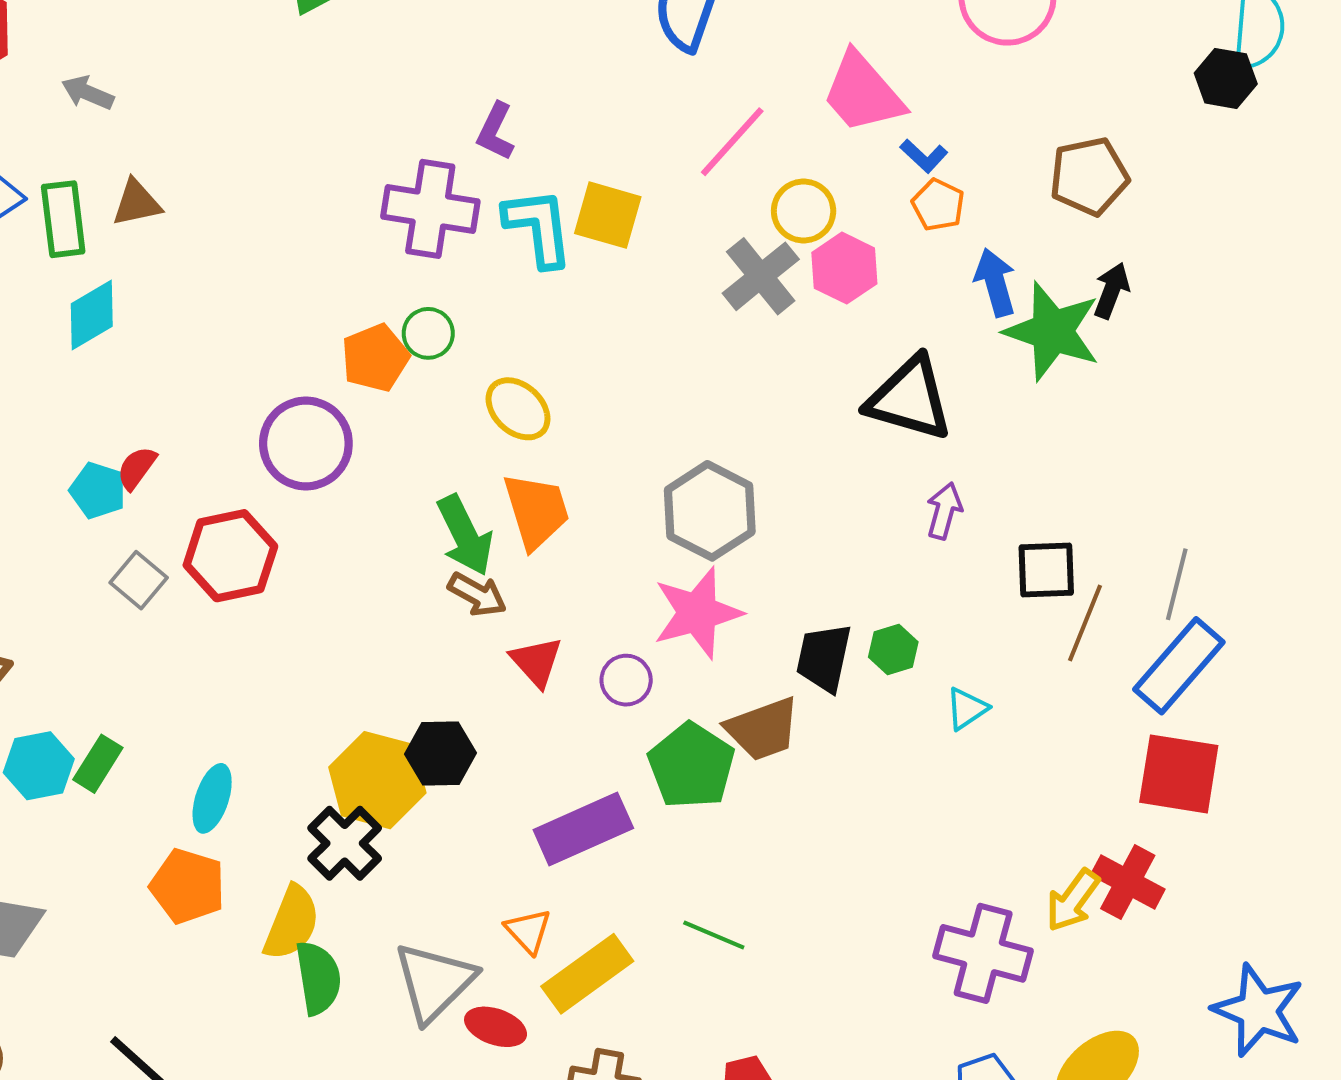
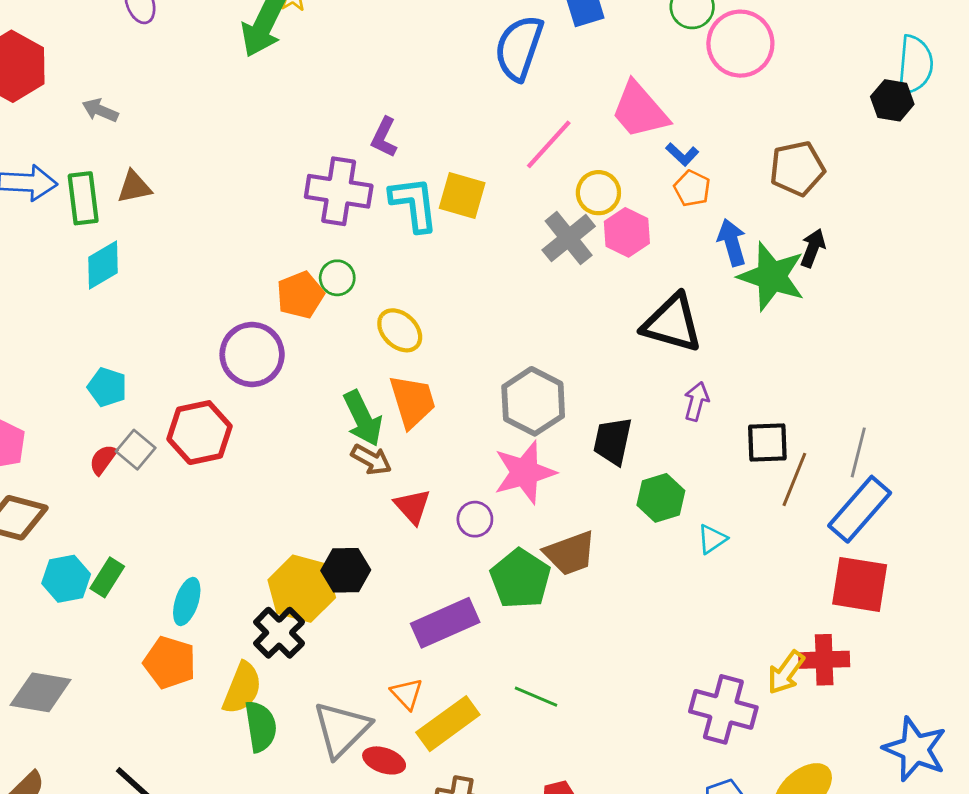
red semicircle: (137, 468) -> (103, 460), moved
green hexagon: (893, 650) -> (661, 498), size x1.4
black trapezoid: (824, 658) -> (613, 441), moved
red cross: (1128, 882) -> (824, 660), turned -30

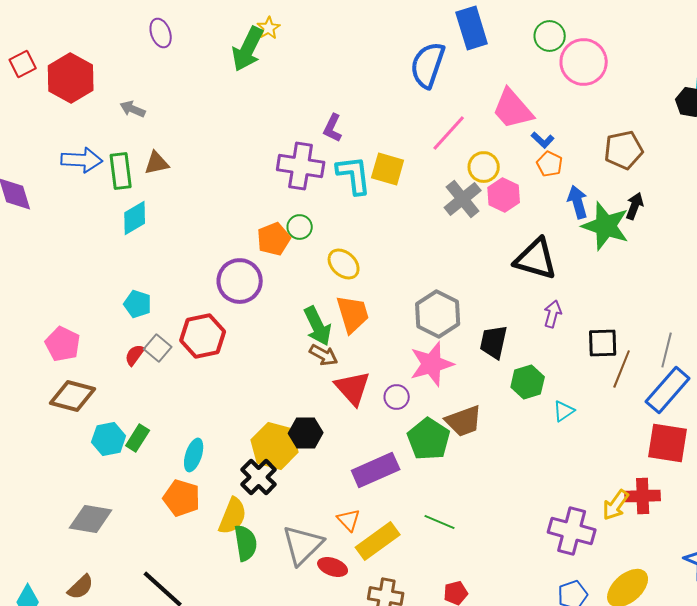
red triangle: (412, 506) -> (353, 388), size x1.4

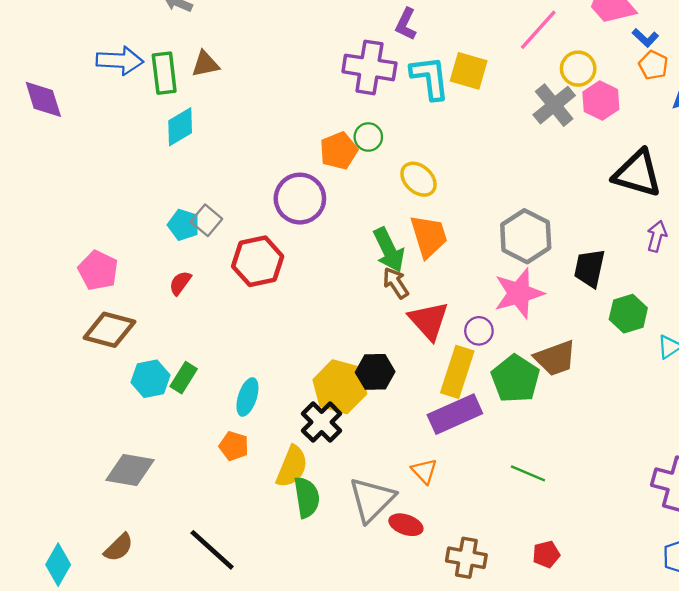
gray square: (158, 348) -> (206, 220), moved
brown arrow: (324, 355) -> (396, 283), turned -152
orange pentagon: (182, 498) -> (234, 446), size x0.7
yellow rectangle: (378, 541) -> (457, 372), moved, turned -36

